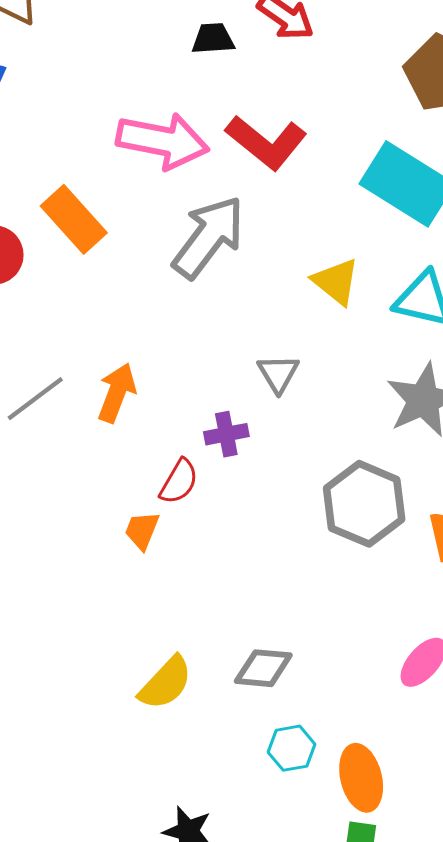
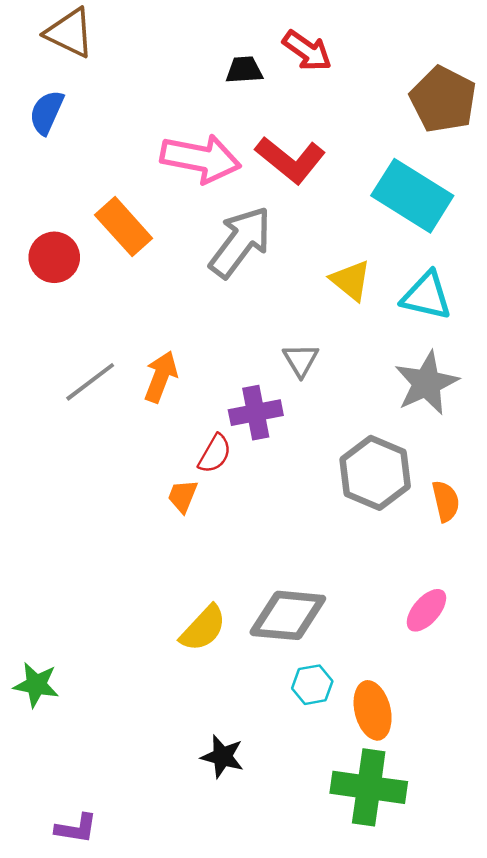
purple cross: (226, 434) -> (256, 413), size x1.4
gray diamond: (263, 668) -> (288, 615), size x1.5

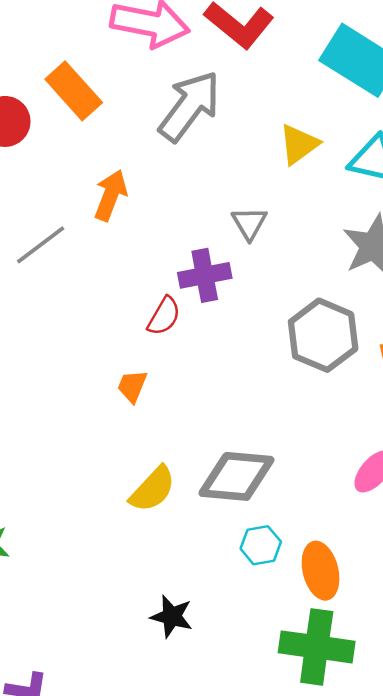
yellow triangle: (351, 280) -> (299, 144), turned 45
orange arrow: (161, 377) -> (111, 195), moved
orange trapezoid: (183, 496) -> (132, 386), moved

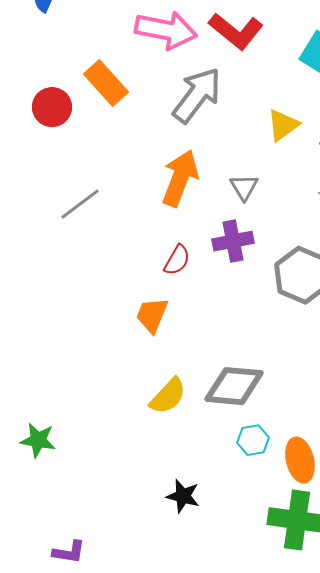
orange arrow: (111, 195) -> (180, 178), moved, size x1.4
purple cross: (205, 275) -> (233, 241), moved
orange trapezoid: (132, 386) -> (152, 315), size x1.4

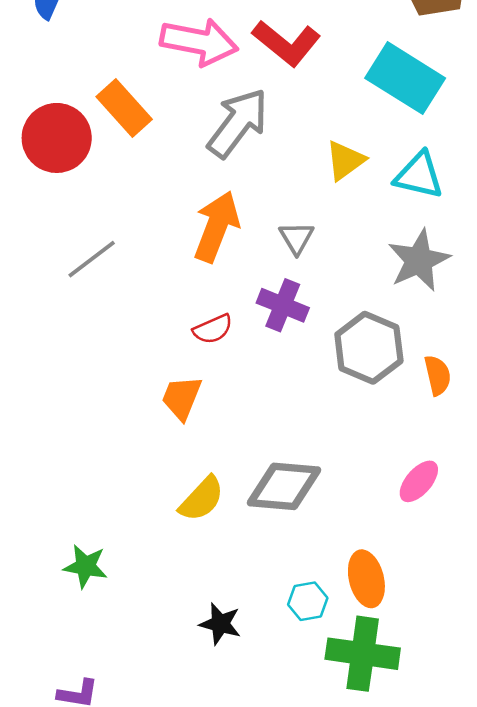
red circle: (52, 107) -> (57, 138), size x1.4
purple cross: (233, 241) -> (283, 305), turned 33
red semicircle: (177, 260) -> (213, 329), turned 36
green star: (38, 440) -> (85, 566), moved
cyan hexagon: (253, 440) -> (308, 601), moved

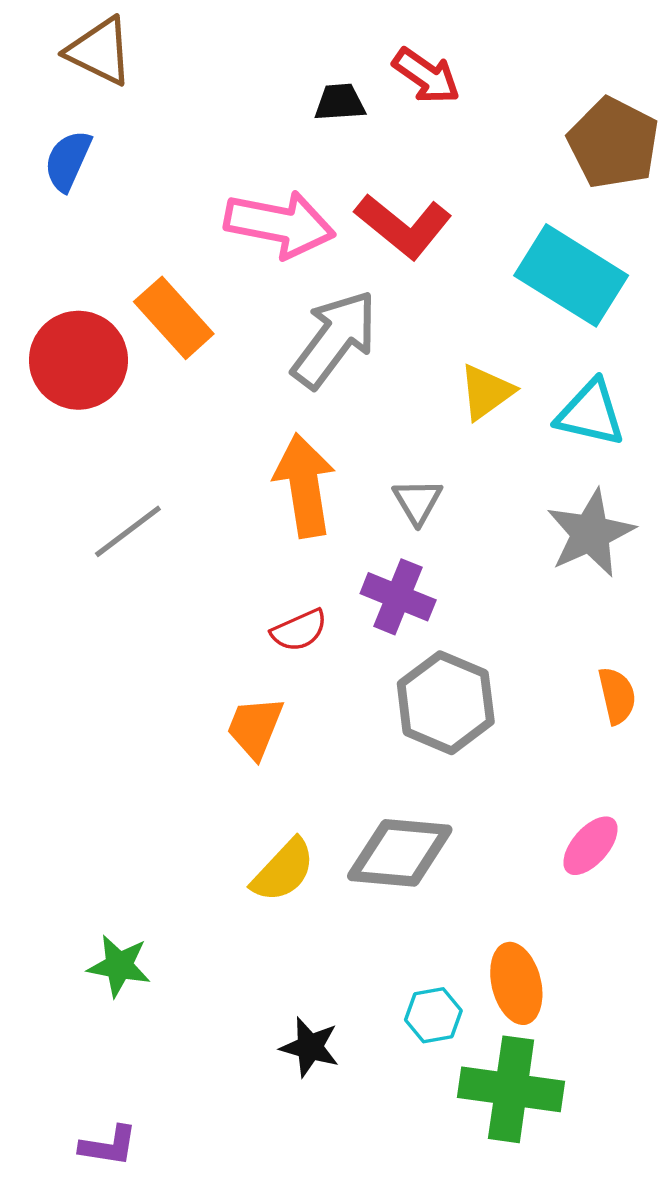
orange arrow: (217, 227) -> (304, 486), turned -30
gray hexagon: (369, 348) -> (446, 703), moved

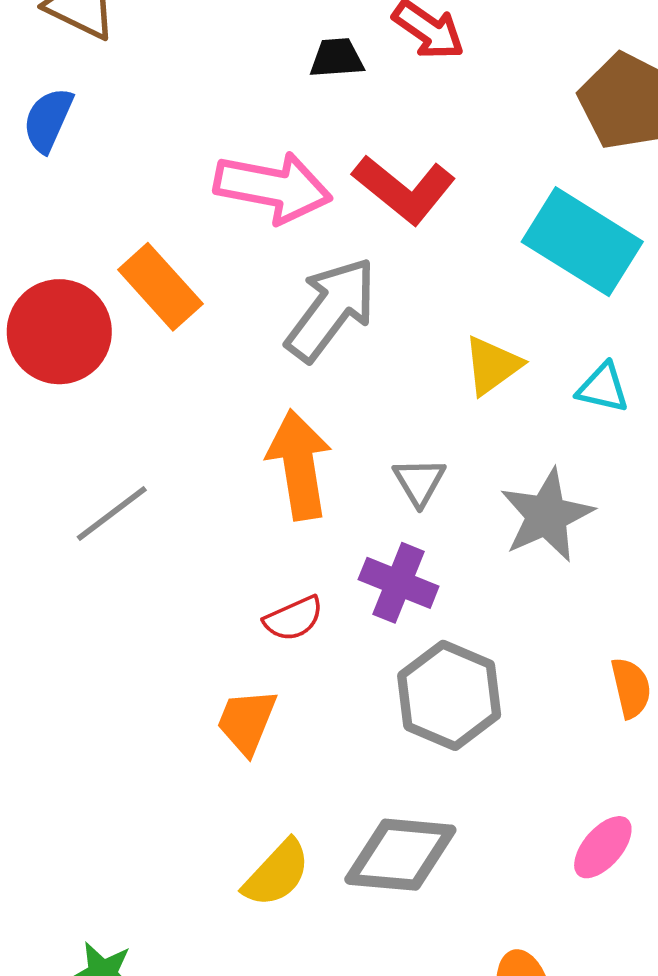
cyan triangle: (590, 413) -> (603, 388), size x0.7
gray star: (590, 533) -> (547, 515), moved

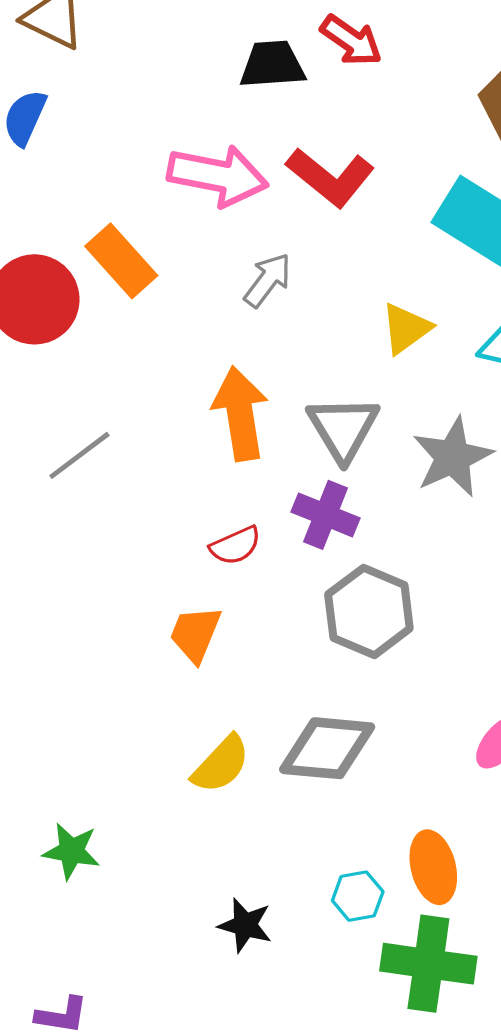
black trapezoid: (337, 58) -> (272, 65), size x1.4
gray arrow: (331, 309) -> (268, 280), size x0.6
gray triangle: (419, 482) -> (343, 428), size x1.6

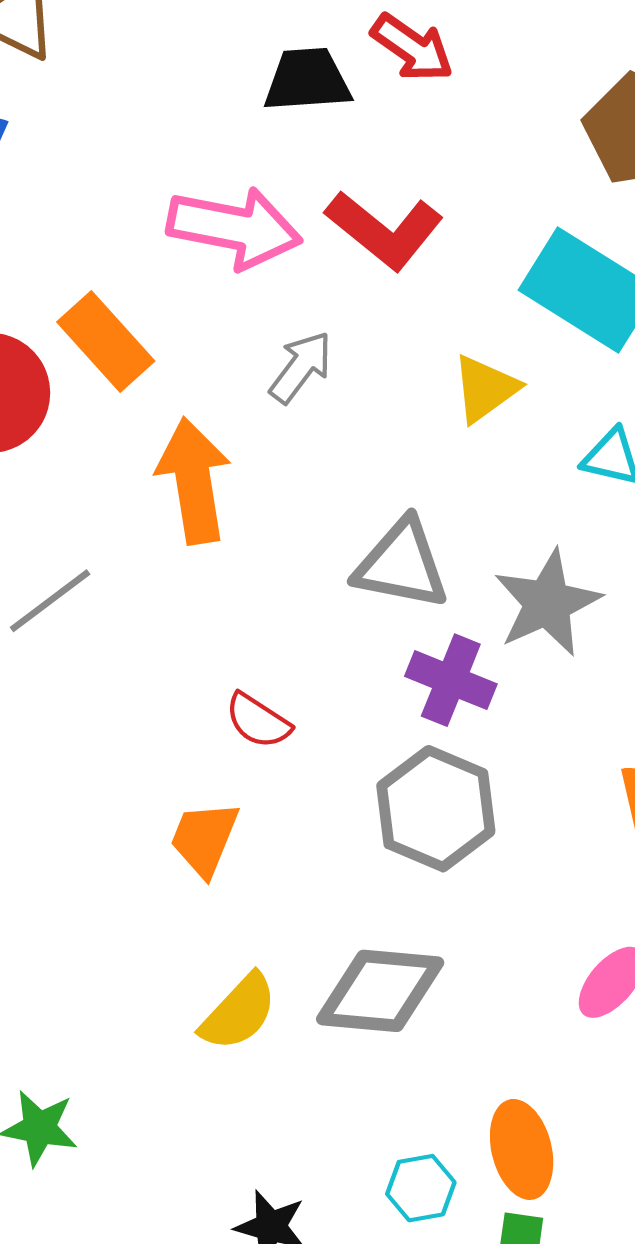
yellow triangle: (406, 328) -> (485, 389), moved
orange arrow: (240, 414) -> (194, 481), moved
gray triangle: (343, 428) -> (402, 564), turned -48
purple cross: (326, 515) -> (451, 680), moved
red semicircle: (235, 546) -> (258, 721), turned 57

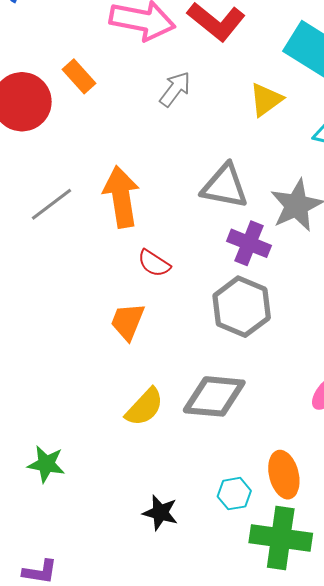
orange rectangle: (106, 341) -> (79, 76), size x0.7
orange arrow: (194, 481) -> (121, 197), moved

